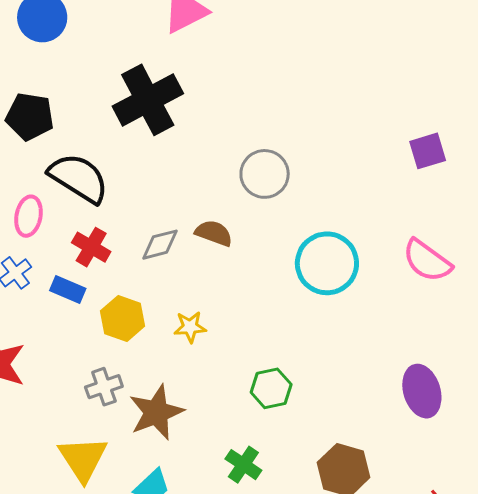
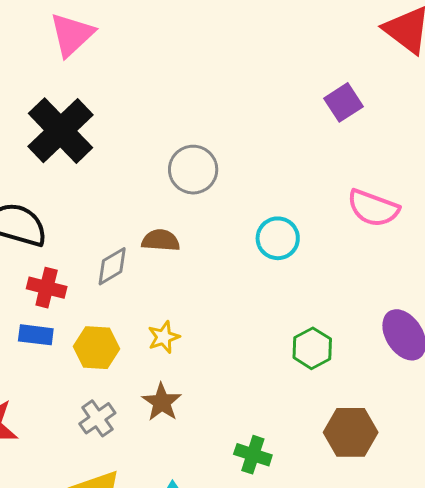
cyan circle: (327, 263) -> (278, 238), size x0.7
green hexagon: (271, 388) -> (312, 348), moved
brown star: (156, 412) -> (162, 402), moved, size x0.7

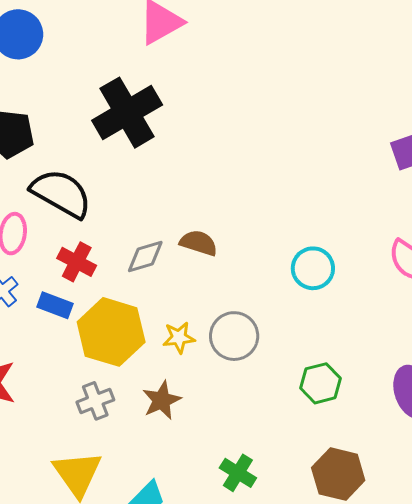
gray circle: (193, 170) -> (234, 336), moved
yellow hexagon: (96, 348) -> (111, 332), size x1.5

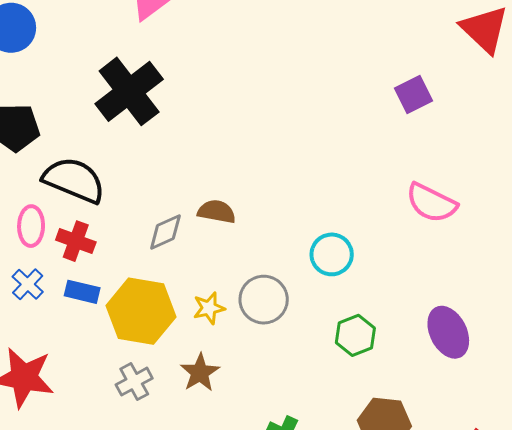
red cross: (77, 262) -> (76, 241), moved
cyan circle: (313, 268) -> (332, 254), moved

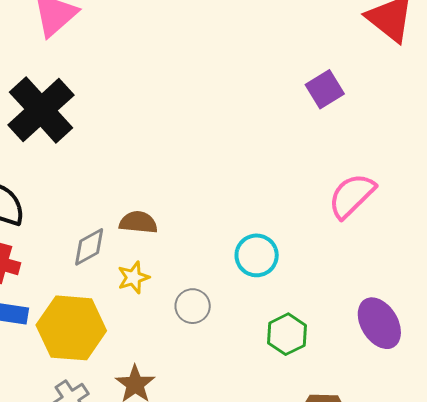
pink semicircle: (431, 203) -> (352, 196), turned 114
gray circle: (264, 300) -> (193, 306), size x0.7
yellow star: (209, 308) -> (133, 277), moved

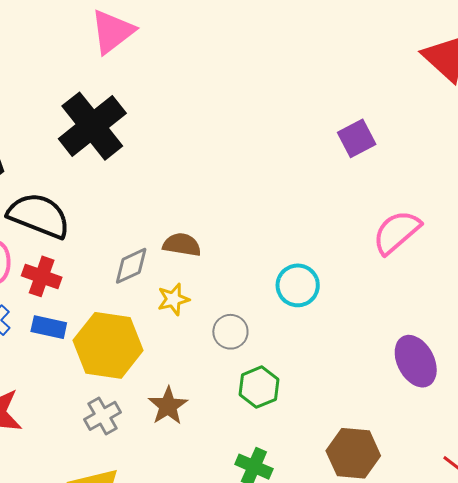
purple square: (325, 89) -> (357, 138), moved
green hexagon: (287, 334) -> (259, 387), moved

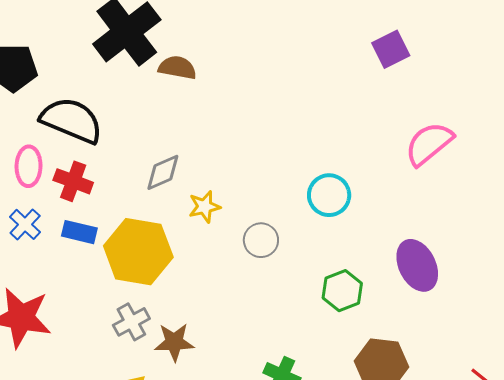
brown semicircle: (182, 245) -> (177, 68), moved
purple ellipse: (416, 361) -> (417, 265), moved
green hexagon: (259, 387) -> (342, 291), moved
brown star: (168, 406) -> (174, 342), moved, turned 30

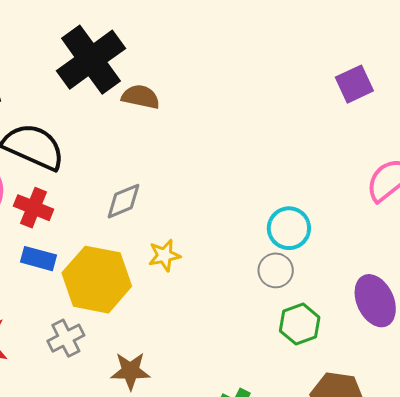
yellow star: (204, 207) -> (164, 255), moved
gray circle: (261, 240) -> (276, 270), moved
gray cross: (131, 322) -> (66, 338), moved

